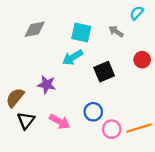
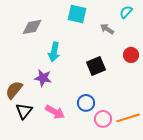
cyan square: (81, 32) -> (77, 14), moved
cyan arrow: (73, 57) -> (54, 52), moved, turned -48

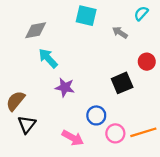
cyan arrow: (54, 52) -> (48, 58), moved, turned 126
black square: (96, 66) -> (122, 83), moved
purple star: (43, 78) -> (65, 87), moved
pink arrow: (55, 112) -> (73, 138), moved

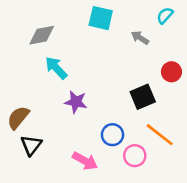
orange line: (143, 132) -> (160, 135), moved, turned 55

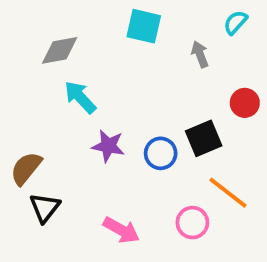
gray arrow: (140, 38) -> (200, 54), turned 36
blue circle: (112, 135) -> (161, 153), moved

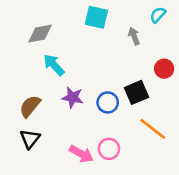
brown semicircle: (26, 168) -> (30, 106), moved
pink circle: (192, 223) -> (109, 149), moved

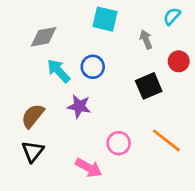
red circle: (164, 69) -> (179, 61), moved
black square: (137, 92) -> (149, 86), moved
blue circle: (108, 102) -> (93, 67), moved
pink circle: (109, 149) -> (119, 143), moved

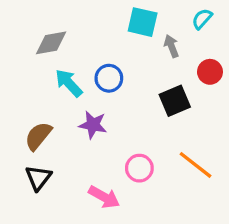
cyan square: (105, 19) -> (143, 22), moved

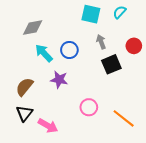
cyan semicircle: (202, 19) -> (120, 12), moved
gray arrow: (171, 46) -> (101, 42), moved
orange line: (196, 165) -> (124, 118), moved
pink arrow: (104, 197) -> (48, 126), moved

